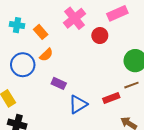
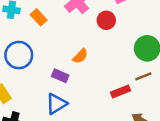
orange semicircle: (46, 55) -> (80, 56), moved
blue triangle: (78, 104) -> (56, 104), moved

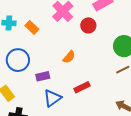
purple rectangle: (60, 76) -> (43, 76), moved, turned -32
red rectangle: (120, 91) -> (82, 87), moved

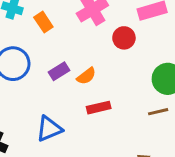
purple rectangle: (43, 76) -> (59, 71), moved, turned -32
red rectangle: (82, 87) -> (99, 108), moved

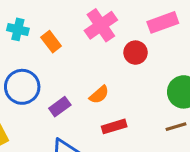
purple rectangle: (59, 71) -> (60, 107), moved

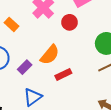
orange semicircle: (99, 95) -> (50, 55), size x1.5

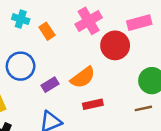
red circle: (69, 22) -> (115, 45), size x1.5

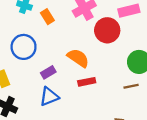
orange semicircle: (83, 77) -> (78, 58), turned -110
purple rectangle: (50, 85) -> (48, 72), moved

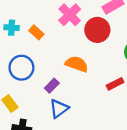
red rectangle: (87, 82) -> (115, 84), moved

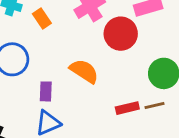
purple rectangle: (52, 86) -> (46, 91), turned -56

